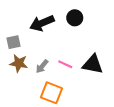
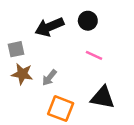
pink line: (65, 64) -> (94, 55), moved
black triangle: (93, 64) -> (103, 97), moved

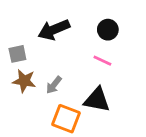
black circle: (88, 21) -> (108, 30), moved
black triangle: (103, 97) -> (97, 100), moved

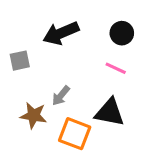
brown star: (24, 81) -> (33, 115), moved

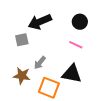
gray square: (20, 61) -> (22, 40), moved

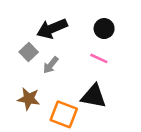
gray square: (22, 40) -> (29, 52), turned -32
gray arrow: (40, 63) -> (51, 65), moved

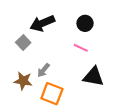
gray arrow: (51, 65) -> (43, 70), moved
black triangle: (94, 96) -> (94, 77), moved

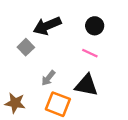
black triangle: (94, 77) -> (86, 85), moved
brown star: (23, 81) -> (15, 103), moved

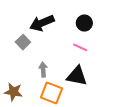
gray arrow: (48, 78) -> (43, 70), turned 136

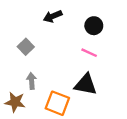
black arrow: (42, 23) -> (53, 16), moved, size x0.7
gray arrow: (43, 70) -> (32, 81), moved

